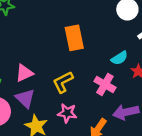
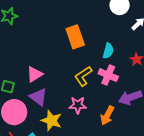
cyan semicircle: (119, 58) -> (108, 51), moved, turned -35
yellow L-shape: (63, 82) -> (83, 76), moved

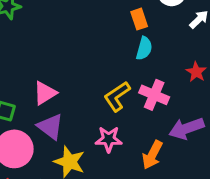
orange rectangle: (75, 37) -> (139, 19), moved, size x0.6
cyan semicircle: (108, 51) -> (144, 48), moved

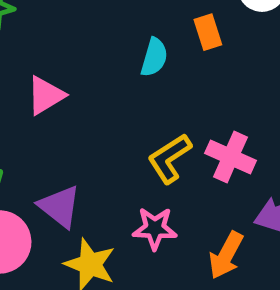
cyan semicircle: (144, 48) -> (154, 57), moved
pink triangle: (45, 93) -> (46, 95), moved

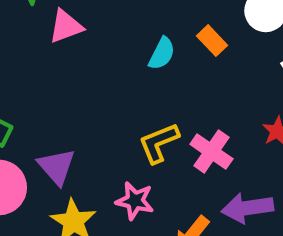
orange rectangle: (208, 32) -> (212, 41), turned -36
pink triangle: (46, 95) -> (66, 26), moved

